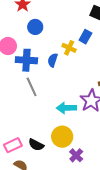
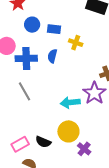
blue rectangle: (85, 37) -> (54, 29), moved, turned 72
yellow cross: (69, 48) -> (76, 43), moved
gray line: (32, 87) -> (24, 91), moved

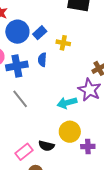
blue circle: (32, 25) -> (17, 32), size x1.5
blue rectangle: (54, 29) -> (40, 33), turned -40
purple cross: (84, 149) -> (88, 146), turned -32

